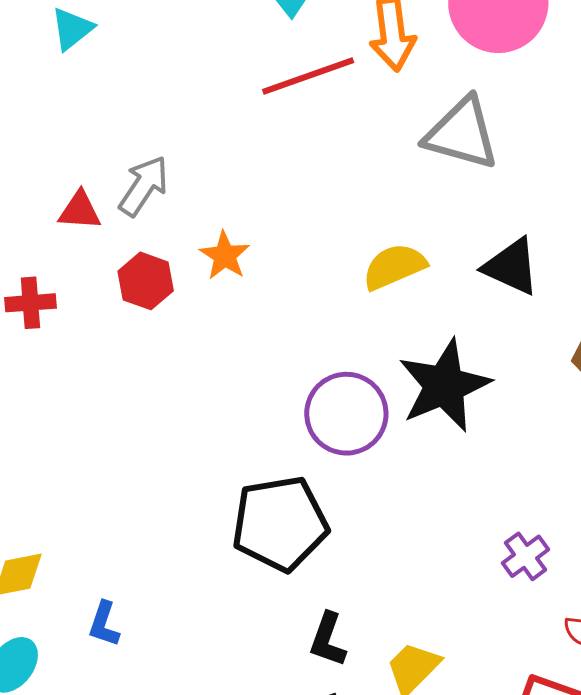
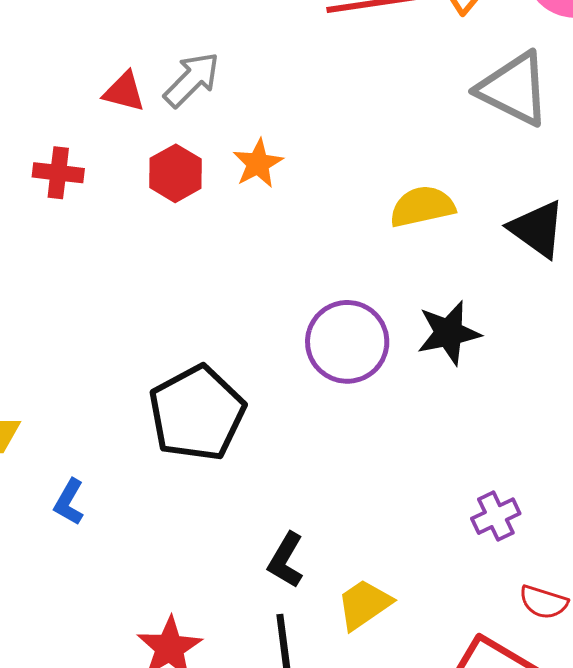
black star: (444, 386) -> (449, 333), size x0.7
black pentagon: (280, 524) -> (197, 413), moved, turned -30

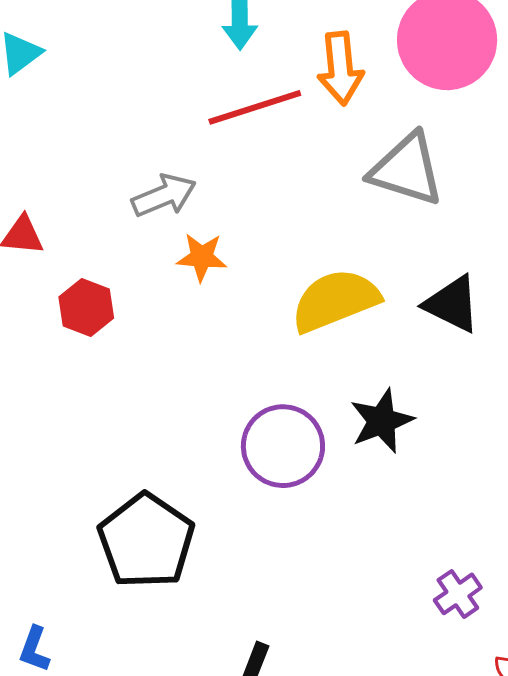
gray arrow: (192, 80) -> (164, 196), moved, turned 32
orange star: (258, 163) -> (202, 257), moved, turned -30
yellow semicircle: (422, 207) -> (335, 300), size x1.4

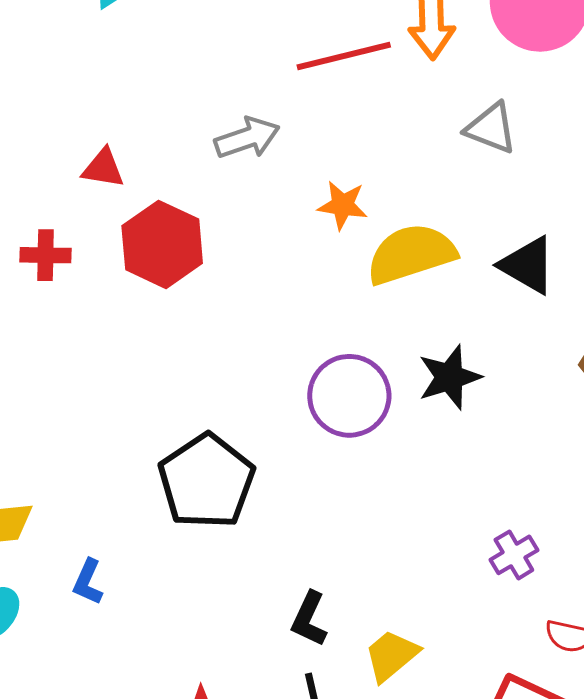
gray triangle: (407, 170) -> (491, 128), size x0.7
orange star: (202, 257) -> (343, 205), moved
red hexagon: (86, 307) -> (162, 244), size x1.5

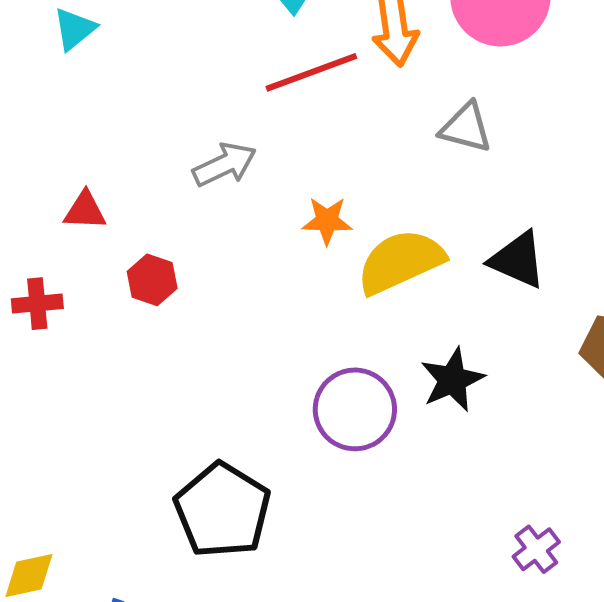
red hexagon: (162, 244) -> (152, 280), size x0.6

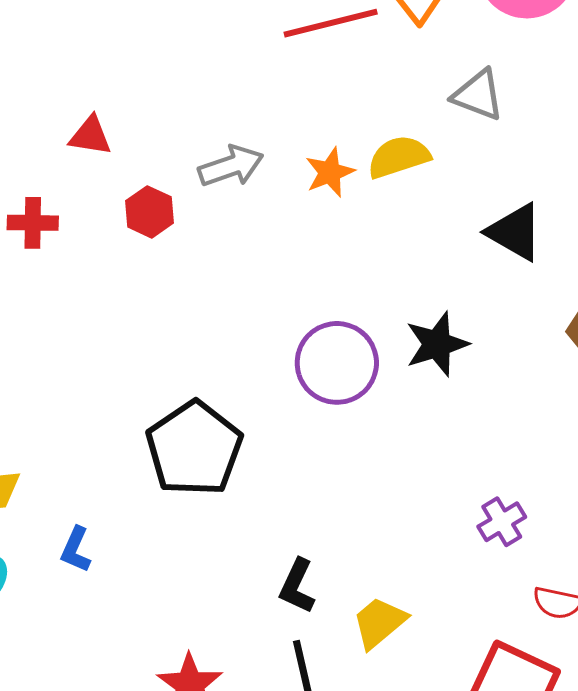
gray arrow: (225, 165) -> (231, 166), moved
orange star: (327, 221) -> (330, 172), turned -30
yellow semicircle: (400, 262) -> (399, 157), moved, size x0.7

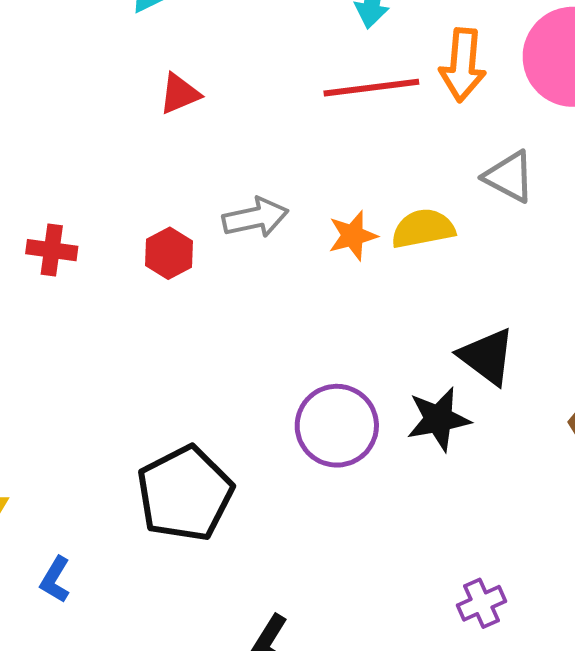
red triangle: (90, 136) -> (180, 94), moved, turned -39
black triangle: (515, 232) -> (487, 356), moved

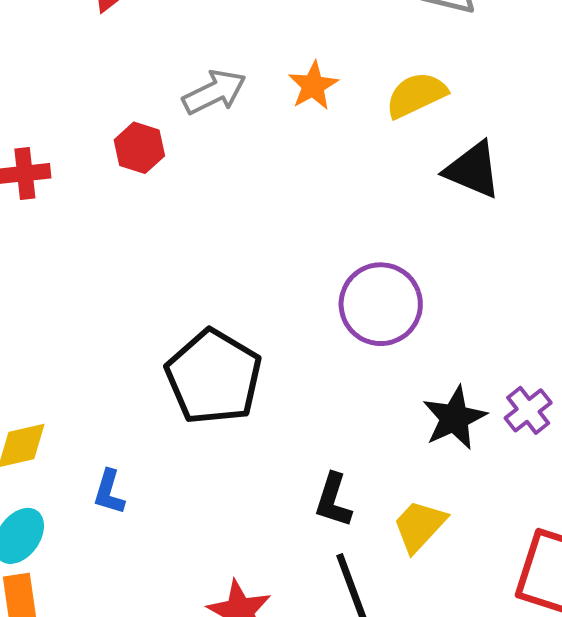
yellow semicircle: (423, 229) -> (416, 95), moved
black star: (438, 419) -> (454, 418), moved
purple circle: (337, 426) -> (381, 304), moved

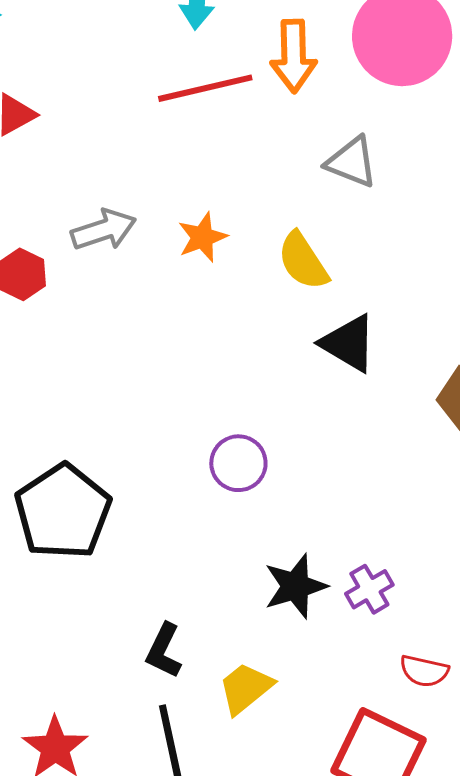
yellow semicircle: (416, 95) -> (303, 261), turned -106
purple circle: (381, 304) -> (238, 463), size x0.7

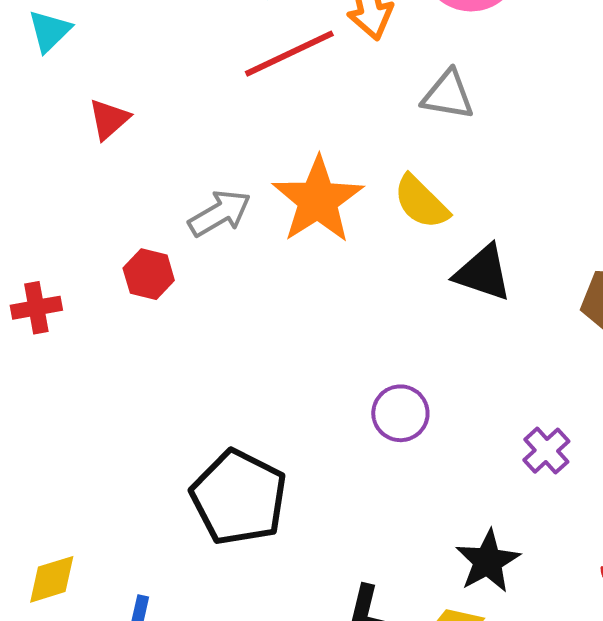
orange star: (202, 237) -> (318, 200), size x1.8
black star: (295, 586) -> (488, 561), moved
purple cross: (369, 589) -> (546, 451), moved

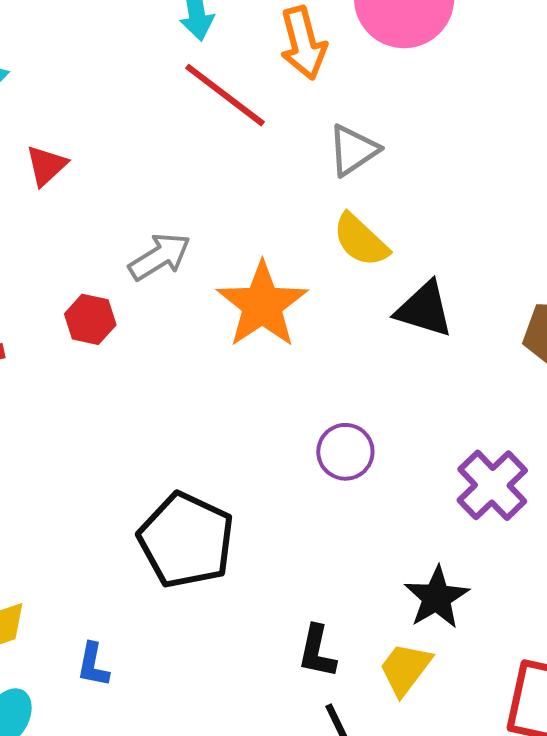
red line: (289, 54) -> (225, 95), turned 64
gray triangle: (448, 95) -> (353, 150), moved, turned -42
orange star: (318, 200) -> (262, 305), moved
purple cross: (546, 451) -> (492, 485), size x1.5

